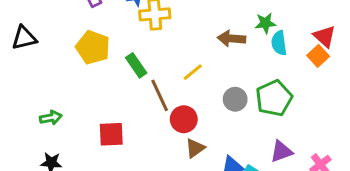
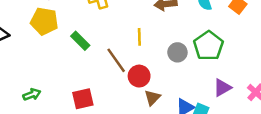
yellow pentagon: (93, 47) -> (44, 21), moved
green rectangle: (136, 65) -> (80, 41), moved
yellow line: (193, 72) -> (139, 37), turned -42

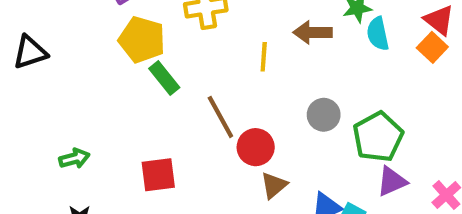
yellow pentagon: (44, 21) -> (142, 40), moved
yellow line: (139, 37) -> (264, 57), moved
green pentagon: (209, 46) -> (378, 137), moved

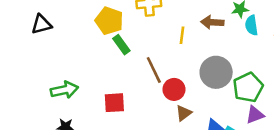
gray circle: (324, 115) -> (216, 72), size x1.6
green arrow: (74, 158) -> (64, 90), size x1.5

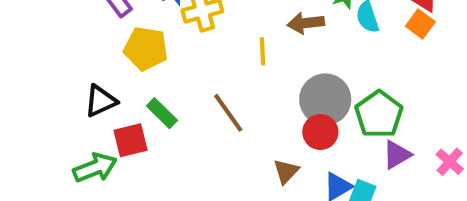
black triangle: (41, 24) -> (101, 101), moved
green rectangle: (121, 45) -> (162, 113), moved
red circle: (174, 89) -> (320, 132), moved
red square: (114, 103) -> (130, 140), moved

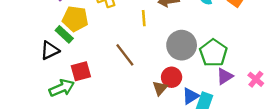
green rectangle: (162, 113) -> (64, 34), moved
red circle: (320, 132) -> (172, 77), moved
red square: (130, 140) -> (81, 71), moved
green arrow: (95, 168) -> (62, 88), moved

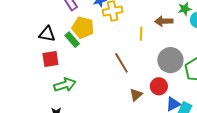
black triangle: (50, 50) -> (47, 34), moved, turned 30
red square: (81, 71) -> (50, 59), moved
brown triangle: (160, 88) -> (136, 95), moved

